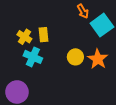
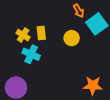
yellow circle: (75, 57) -> (72, 38), moved
orange star: (98, 59) -> (93, 86), moved, turned -30

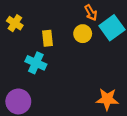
yellow cross: (23, 35) -> (15, 23), moved
yellow circle: (72, 38) -> (83, 34), moved

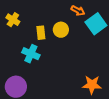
orange arrow: (91, 13) -> (78, 11), turned -32
yellow circle: (83, 34) -> (61, 30), moved

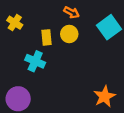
orange arrow: (78, 11) -> (72, 12), moved
orange star: (92, 85) -> (104, 96), turned -30

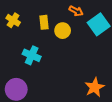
orange arrow: (72, 12) -> (76, 11), moved
yellow rectangle: (47, 37) -> (44, 22), moved

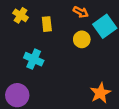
yellow cross: (13, 20) -> (21, 15), moved
yellow circle: (63, 31) -> (82, 39), moved

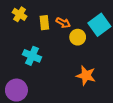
orange arrow: (81, 12) -> (63, 23), moved
orange star: (100, 93) -> (86, 76), moved, turned -30

